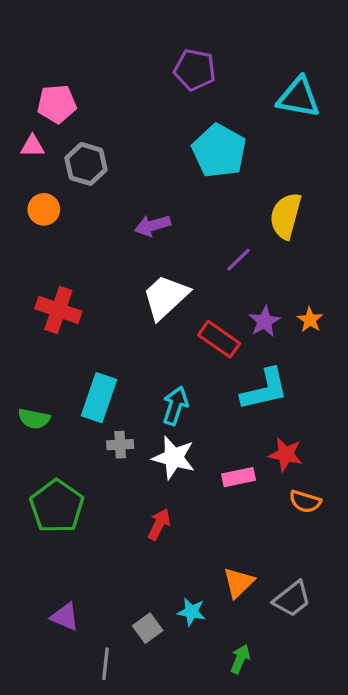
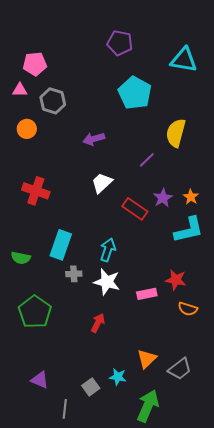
white trapezoid: (166, 297) -> (102, 183), size x0.7
cyan L-shape: (265, 390) -> (189, 230), moved
green arrow: (240, 659) -> (148, 406), size x1.8

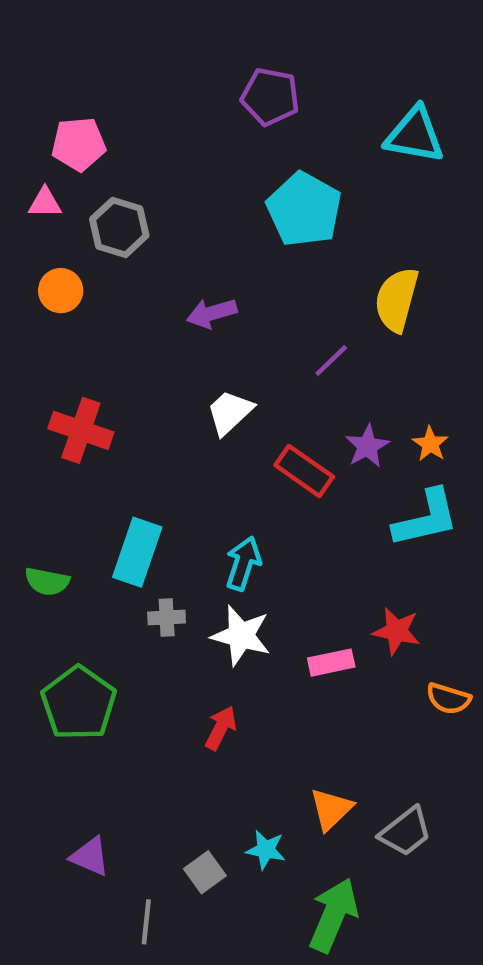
orange semicircle: (188, 309) -> (448, 699), moved

